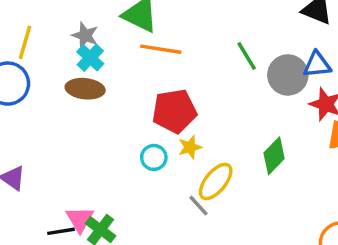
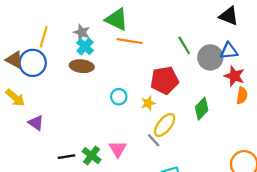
red pentagon: (174, 111) -> (165, 80), moved
cyan circle: (154, 157) -> (119, 97), moved
pink triangle: (80, 219) -> (118, 149), moved

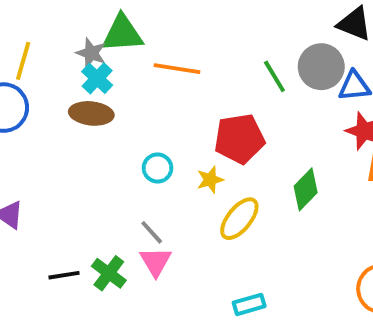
green triangle: (117, 19) -> (122, 34), moved, turned -30
gray circle: (210, 57) -> (321, 67), moved
gray line: (154, 140) -> (152, 232), moved

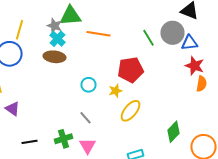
green diamond: (306, 189) -> (174, 132), moved
pink triangle: (156, 262) -> (88, 146), moved
green cross: (109, 273) -> (64, 139), turned 36
black line: (64, 275) -> (30, 142), moved

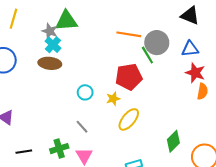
yellow line: (20, 30) -> (13, 19), moved
gray circle: (172, 33) -> (157, 43), moved
orange line: (98, 34) -> (129, 34), moved
green line: (148, 38) -> (147, 55), moved

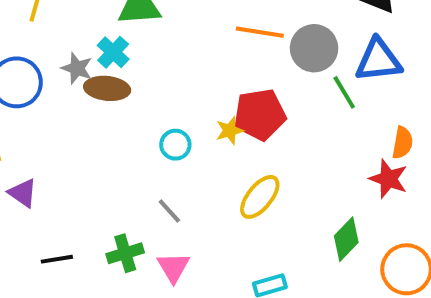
gray star: (50, 31) -> (77, 68), moved
blue triangle: (190, 49) -> (378, 60), size x1.4
green line: (147, 55) -> (344, 92), moved
red star: (195, 73) -> (388, 179), moved
yellow star: (113, 99) -> (230, 131), moved

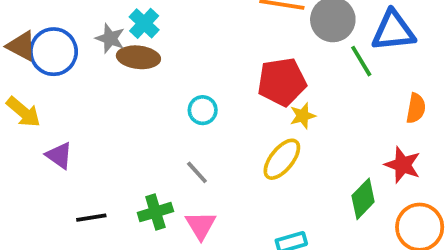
yellow star: (230, 131) -> (303, 116), moved
red star: (388, 179) -> (403, 165), moved

